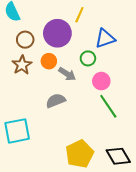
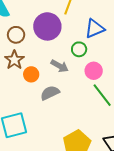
orange circle: (49, 61) -> (31, 74), moved

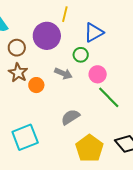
gray semicircle: (50, 93) -> (70, 117), moved

